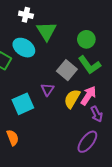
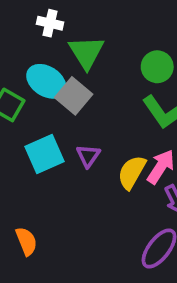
gray square: (67, 70) -> (74, 96), moved
cyan square: (23, 104) -> (45, 154), moved

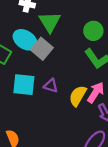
cyan square: (45, 154) -> (24, 85), turned 30
purple triangle: (88, 156) -> (51, 86), turned -48

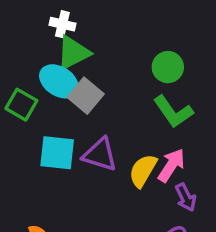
green triangle: (50, 22) -> (73, 53), moved, turned 35
purple triangle: (51, 86) -> (100, 155), size x1.5

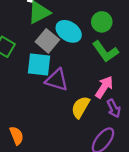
cyan ellipse: (59, 81) -> (69, 31), moved
cyan square: (57, 153) -> (39, 65), moved
yellow semicircle: (143, 171) -> (80, 107), moved

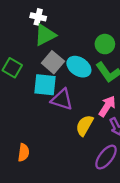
cyan ellipse: (69, 31) -> (79, 67), moved
orange semicircle: (17, 136) -> (24, 153), turned 30

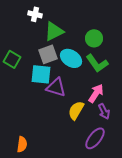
green triangle: (45, 35) -> (54, 31), moved
gray square: (53, 62) -> (48, 54), turned 30
orange semicircle: (24, 153) -> (22, 144), moved

